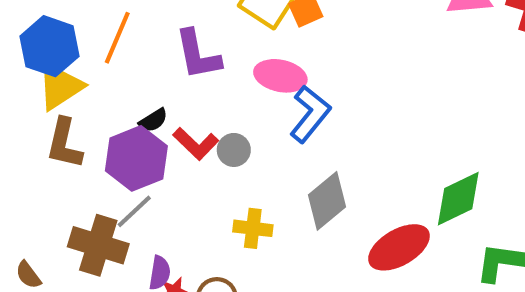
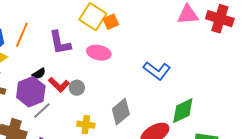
blue L-shape: (310, 114) -> (157, 71), moved, turned 88
gray line: (134, 211) -> (42, 111), moved

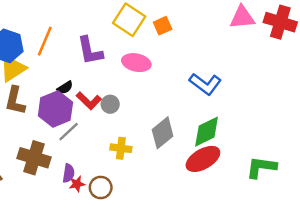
orange square: (111, 22) -> (163, 26), moved
green diamond: (183, 111) -> (207, 132), moved

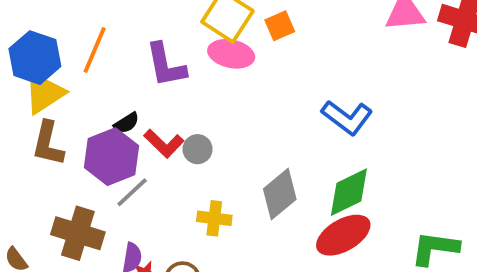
pink ellipse: (136, 63) -> (231, 54), moved

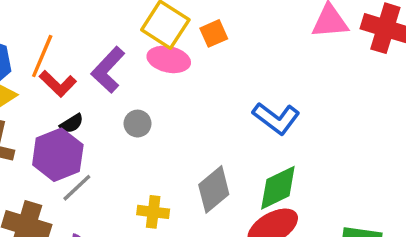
purple L-shape: (166, 65) -> (108, 70), turned 54
red L-shape: (164, 144) -> (58, 84), moved
gray circle: (198, 149) -> (138, 124), moved

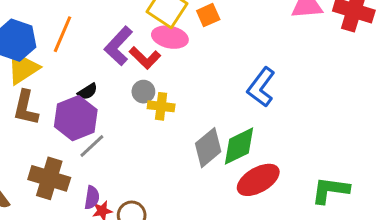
red L-shape: (58, 84) -> (145, 58), moved
blue L-shape: (276, 118) -> (261, 87), turned 90
green diamond: (278, 188) -> (239, 146), moved
yellow cross: (153, 212) -> (161, 106), moved

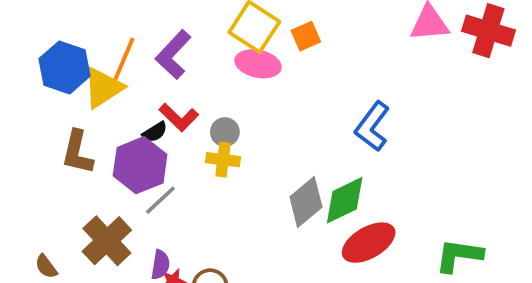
purple L-shape: (118, 46) -> (173, 55), moved
red L-shape: (145, 58) -> (179, 117), moved
yellow triangle: (23, 68) -> (103, 88), moved
yellow cross: (161, 106) -> (223, 160), moved
brown cross: (49, 178) -> (107, 241), turned 30

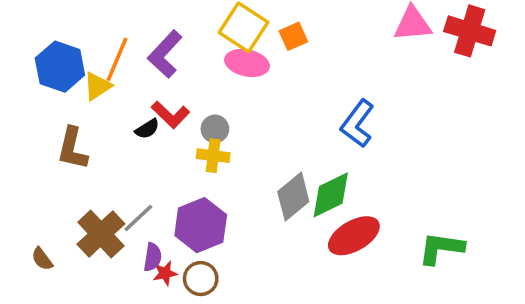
yellow triangle: (103, 88) -> (97, 86), size x0.7
purple hexagon: (140, 165) -> (201, 225), moved
gray line: (160, 200) -> (138, 218), moved

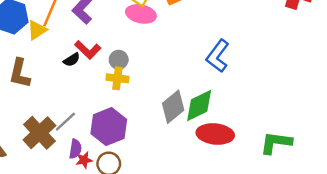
red ellipse: (354, 236) -> (215, 134), turned 36

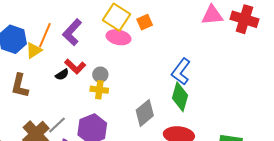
green diamond: (199, 106) -> (180, 97), moved, turned -48

